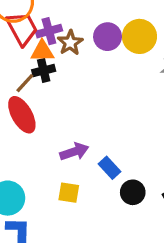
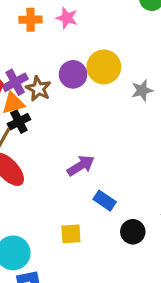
purple arrow: (74, 152) -> (81, 166), moved
black circle: (133, 192) -> (133, 232), moved

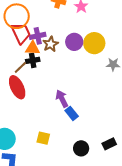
purple arrow: (81, 166) -> (62, 99), turned -102
blue rectangle: (105, 201) -> (72, 113), moved

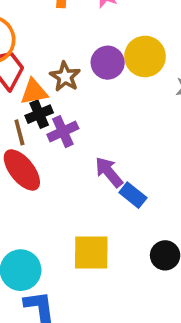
purple cross: (38, 36) -> (63, 132), moved
brown line: (20, 68) -> (19, 132), turned -48
yellow square: (43, 138) -> (91, 252), size x1.5

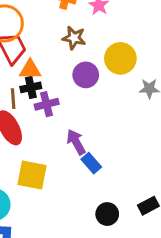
purple circle: (108, 63) -> (86, 75), moved
brown star: (65, 77) -> (74, 38), moved, turned -30
yellow square: (91, 252) -> (32, 175), moved

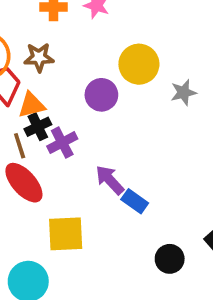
brown star: (74, 38) -> (39, 57), moved

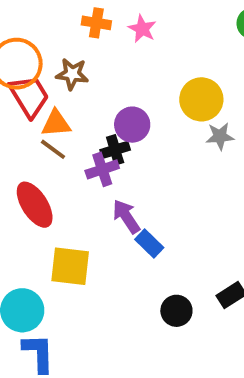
yellow circle: (139, 64) -> (201, 99), moved
black cross: (38, 127) -> (115, 150), moved
purple cross: (62, 143) -> (102, 169), moved
brown line: (20, 146) -> (53, 149), moved, turned -45

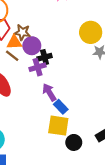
brown star: (72, 74) -> (22, 32), moved
purple circle: (132, 125) -> (32, 46), moved
yellow square: (70, 266) -> (58, 126), moved

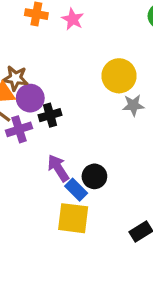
purple cross: (38, 67) -> (19, 129), moved
black circle: (74, 142) -> (94, 176), moved

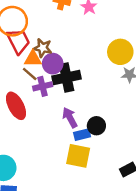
black cross: (50, 115) -> (67, 77), size x1.6
blue rectangle: (76, 190) -> (82, 135), turned -63

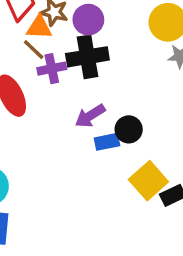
purple circle: (53, 64) -> (88, 20), moved
purple arrow: (70, 118) -> (90, 116), turned -96
yellow square: (78, 156) -> (148, 181), moved, turned 35

